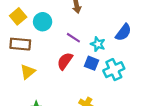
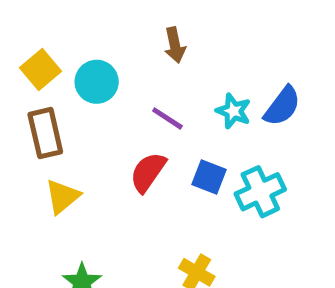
brown rectangle: (20, 44) -> (45, 133), turned 72
cyan star: (98, 44) -> (233, 111), moved

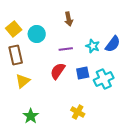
purple line: (167, 118) -> (66, 49), turned -40
blue square: (209, 177) -> (83, 73), turned -32

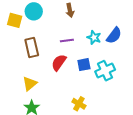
yellow square: (14, 29) -> (15, 20), turned -35
cyan circle: (37, 34) -> (34, 11), moved
brown rectangle: (16, 55) -> (32, 48), moved
yellow triangle: (23, 81) -> (30, 84), moved

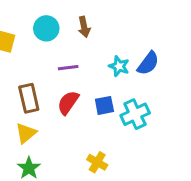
cyan circle: (34, 11) -> (46, 28), moved
purple line: (67, 40) -> (68, 68), moved
brown rectangle: (32, 48) -> (29, 98), moved

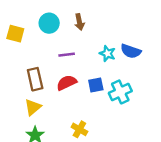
blue semicircle: (148, 63) -> (131, 51), turned 72
red semicircle: (68, 103) -> (67, 83), turned 30
yellow cross: (97, 162) -> (79, 129), moved

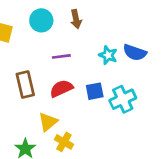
yellow triangle: (33, 107) -> (48, 122), moved
yellow cross: (79, 129) -> (64, 142), moved

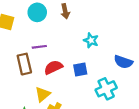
blue semicircle: (135, 52) -> (123, 62), moved
purple line: (61, 56) -> (39, 47), moved
cyan cross: (123, 99) -> (106, 89), moved

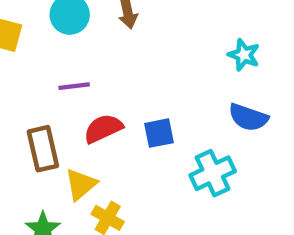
cyan star: (91, 40) -> (244, 55), moved
brown rectangle: (24, 64) -> (43, 149), moved

